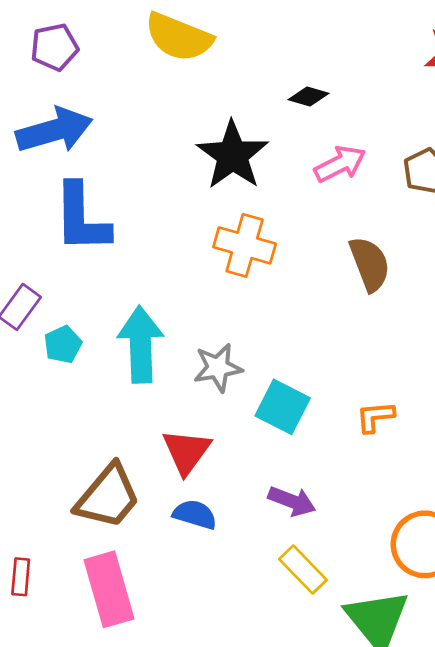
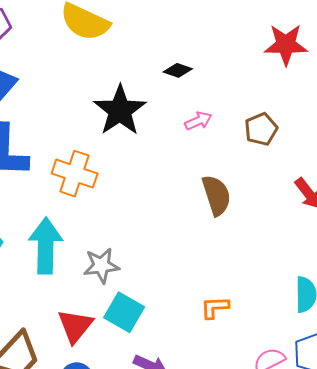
pink arrow: (340, 164) -> (198, 121), size x0.7
orange cross: (245, 245) -> (75, 174), moved
cyan square: (283, 407) -> (124, 312), moved

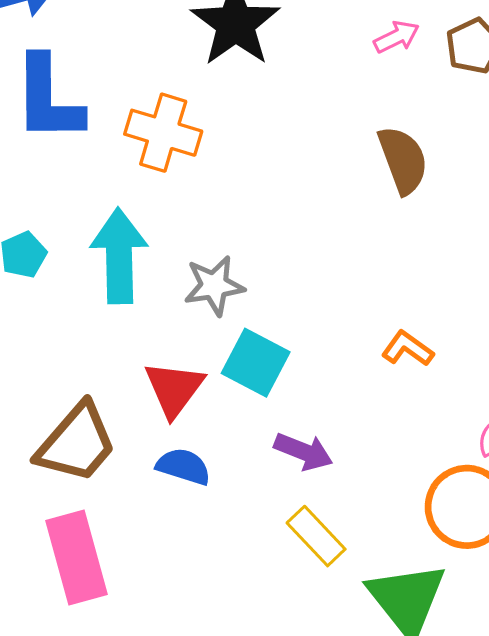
pink arrow: (198, 121) -> (397, 37), moved
orange L-shape: (215, 307) -> (408, 349), turned 40

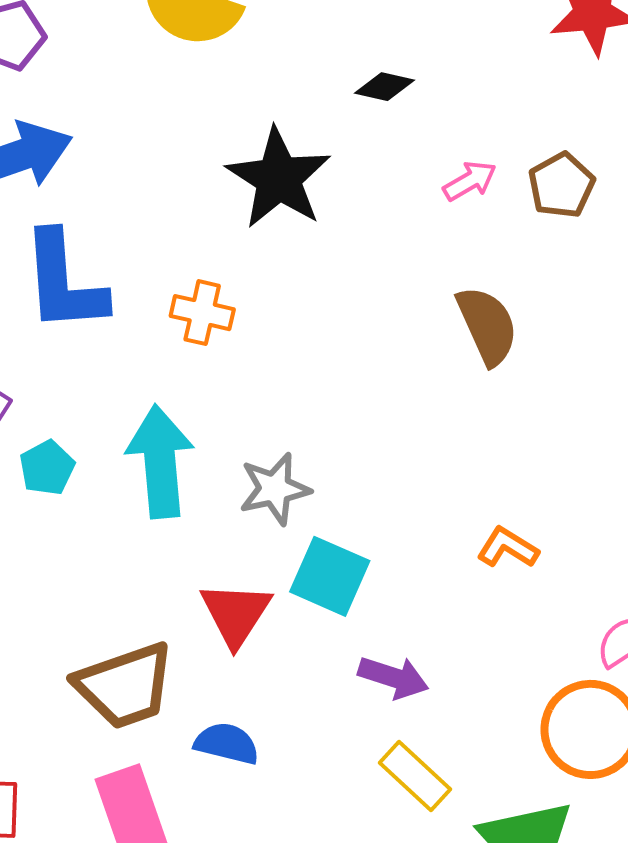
orange cross: (163, 133) -> (202, 313), size x0.7
brown trapezoid: (77, 443) -> (125, 686), turned 34
blue semicircle: (184, 466) -> (227, 743), moved

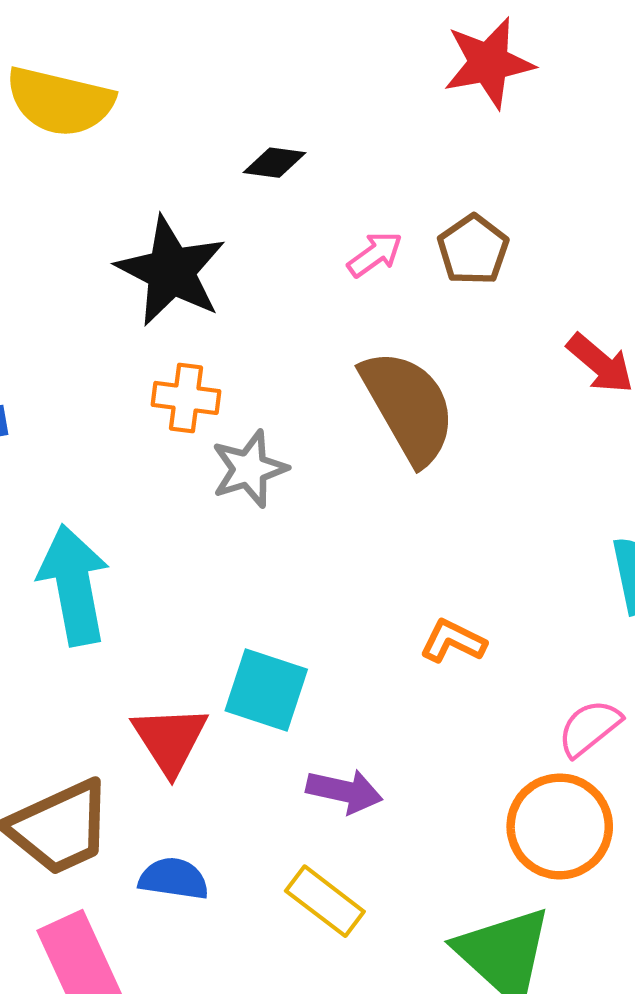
orange cross: (202, 313) -> (186, 398), moved
brown semicircle: (487, 325) -> (408, 407), size x1.4
gray star: (275, 489) -> (249, 469), moved
yellow rectangle: (415, 776) -> (325, 901), moved

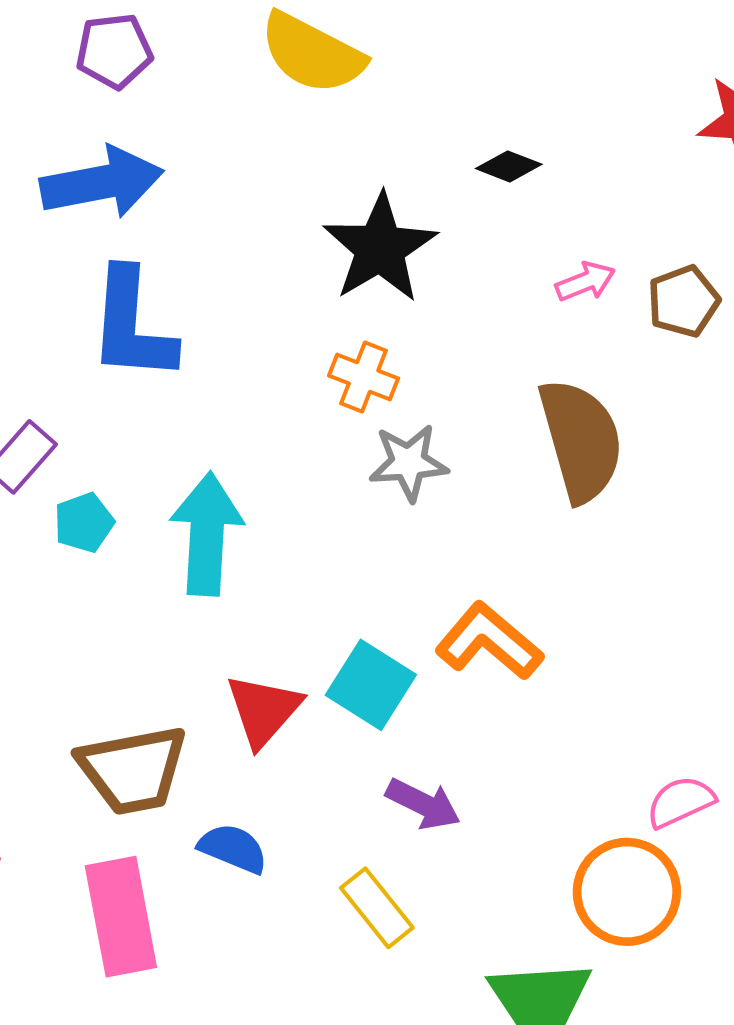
orange L-shape: (453, 641) -> (489, 641), moved, size x1.6

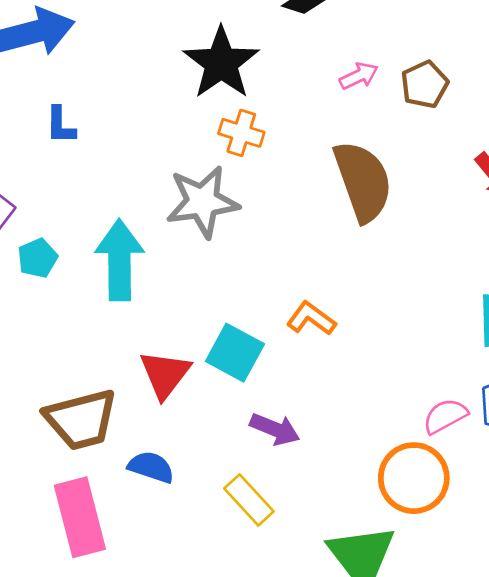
blue L-shape: (132, 325) -> (60, 125), size x0.5
orange cross: (364, 377) -> (241, 133), moved
gray star: (409, 463) -> (202, 202), moved, size x1.4
orange L-shape: (489, 641) -> (311, 318), size x0.7

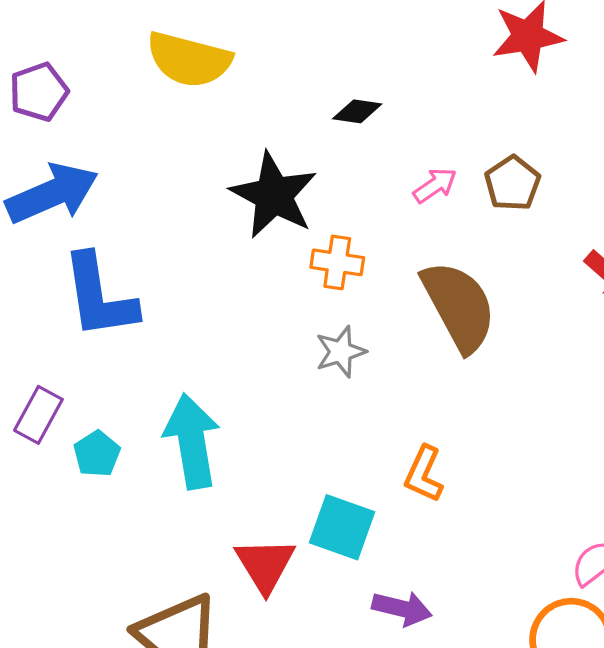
blue L-shape: (60, 125) -> (99, 296), size x2.0
orange cross: (241, 133) -> (337, 262), moved
gray star: (202, 202) -> (341, 352), moved, size x0.6
orange L-shape: (311, 318) -> (424, 474), turned -93

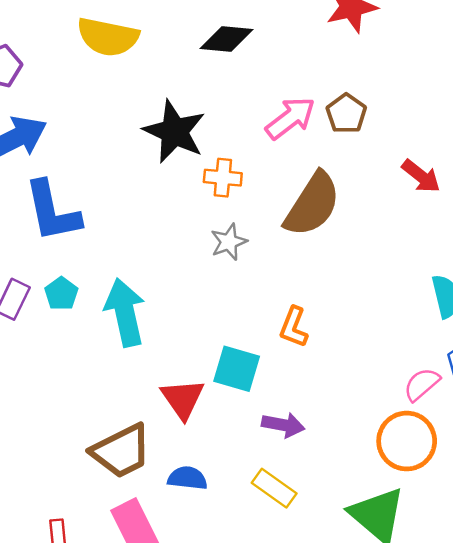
black diamond: (357, 111) -> (227, 39), moved, size x1.5
pink arrow: (435, 185) -> (290, 118), size x1.6
brown semicircle: (459, 306) -> (312, 204), turned 64
cyan pentagon: (97, 454) -> (61, 294), moved

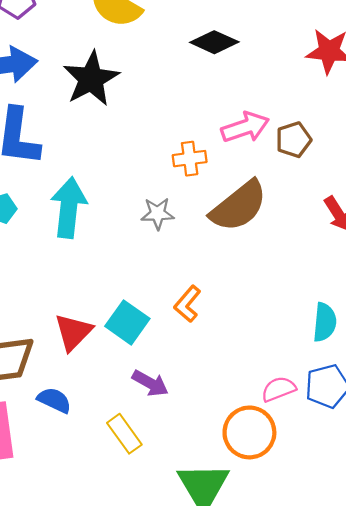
black star: (174, 132) -> (91, 79), moved
orange cross: (223, 178) -> (190, 159), moved, turned -32
cyan arrow: (125, 312) -> (69, 208), moved

